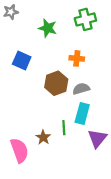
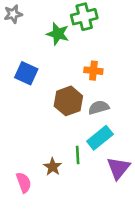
green cross: (85, 19) -> (84, 17), moved
cyan rectangle: (82, 114) -> (100, 138), turned 36
pink semicircle: (19, 150) -> (24, 183), size x0.7

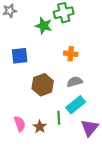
blue square: (26, 73) -> (20, 56), turned -30
brown hexagon: (68, 101) -> (43, 85), moved
pink semicircle: (24, 183) -> (20, 124), moved

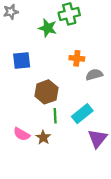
gray semicircle: (75, 82) -> (94, 75), moved
green line: (59, 118) -> (55, 116), moved
pink semicircle: (20, 124) -> (22, 134), turned 140

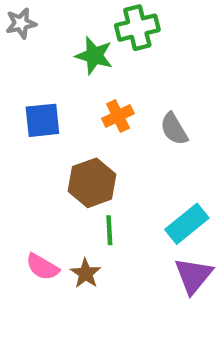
orange cross: (77, 58) -> (118, 116), moved, turned -32
gray semicircle: (94, 75) -> (174, 129), moved, turned -105
cyan rectangle: (82, 114) -> (187, 224), moved

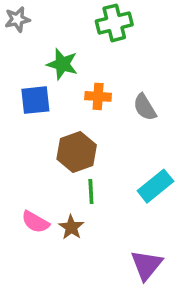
green star: (94, 56) -> (62, 64), moved
orange cross: (118, 116) -> (98, 96), turned 30
purple triangle: (193, 276) -> (146, 265), moved

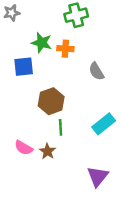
orange cross: (98, 96) -> (65, 49), moved

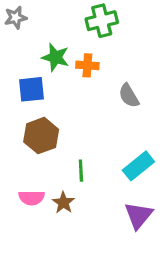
brown hexagon: (51, 101) -> (41, 136), moved
pink semicircle: (24, 148) -> (32, 198), turned -30
purple triangle: (98, 176) -> (138, 215), moved

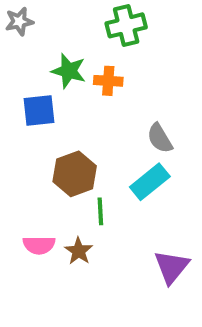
gray semicircle: (129, 96) -> (160, 138), moved
brown hexagon: (41, 136) -> (75, 174), moved
cyan rectangle: (138, 166) -> (150, 182), moved

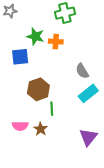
cyan rectangle: (150, 182) -> (88, 93), moved

